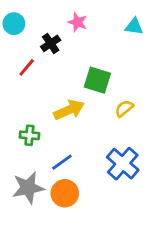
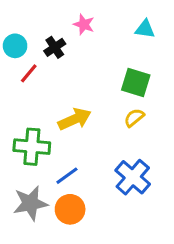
cyan circle: (14, 24) -> (15, 46), moved
green square: (97, 80) -> (136, 82), moved
green cross: (29, 135) -> (32, 147), size x1.6

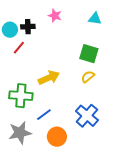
black cross: (55, 47) -> (28, 27), moved, turned 32
orange circle: (70, 209) -> (57, 137), moved

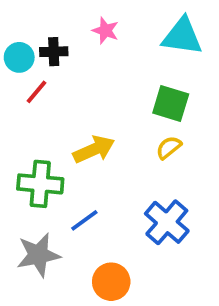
cyan triangle: (95, 19) -> (182, 36), size x1.6
orange circle: (57, 137) -> (111, 282), moved

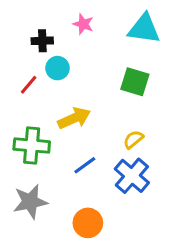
cyan circle: (19, 57) -> (57, 68), moved
red line: (36, 92) -> (29, 85), moved
yellow semicircle: (169, 148) -> (133, 139), moved
blue line: (84, 220) -> (85, 165), moved

